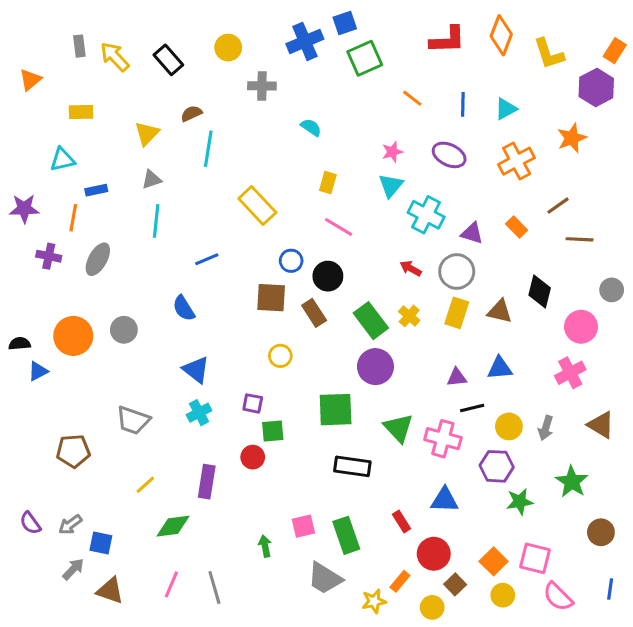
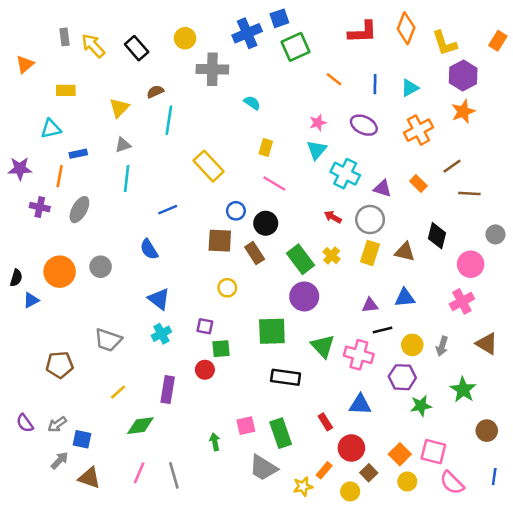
gray cross: (262, 86) -> (212, 69), size x1.4
purple hexagon: (596, 87) -> (463, 75), moved
black semicircle: (20, 344) -> (16, 278), turned 112

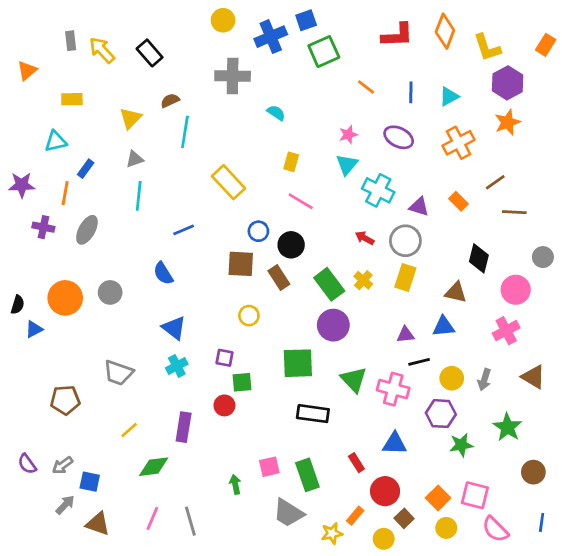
yellow circle: (185, 38) -> (223, 20), moved
blue rectangle: (78, 154) -> (86, 169), turned -42
brown triangle: (405, 252) -> (456, 292), moved

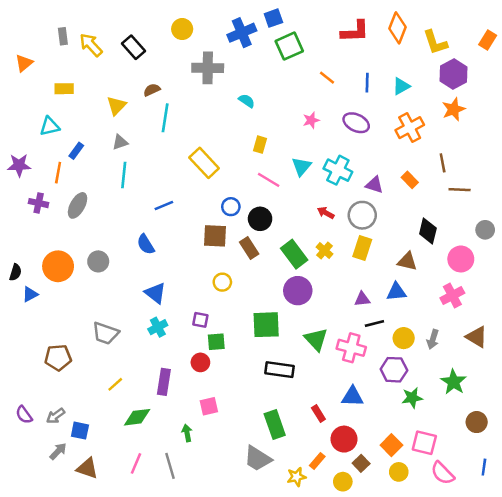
yellow circle: (223, 20) -> (182, 29), moved
cyan triangle: (347, 165) -> (301, 167), moved
brown line: (495, 182) -> (443, 163), turned -66
pink square: (269, 467) -> (209, 406), moved
green arrow: (235, 484) -> (187, 433), moved

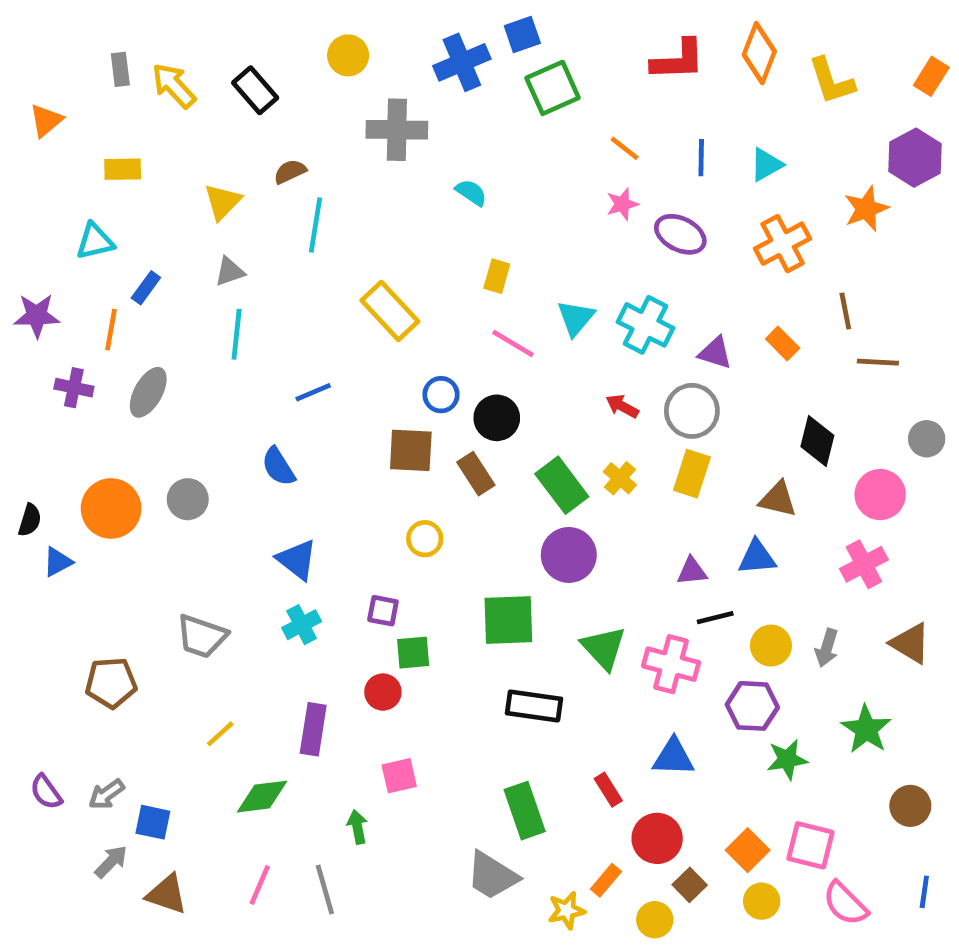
purple hexagon: (454, 74) -> (915, 158), moved
pink star: (311, 120) -> (622, 204), moved

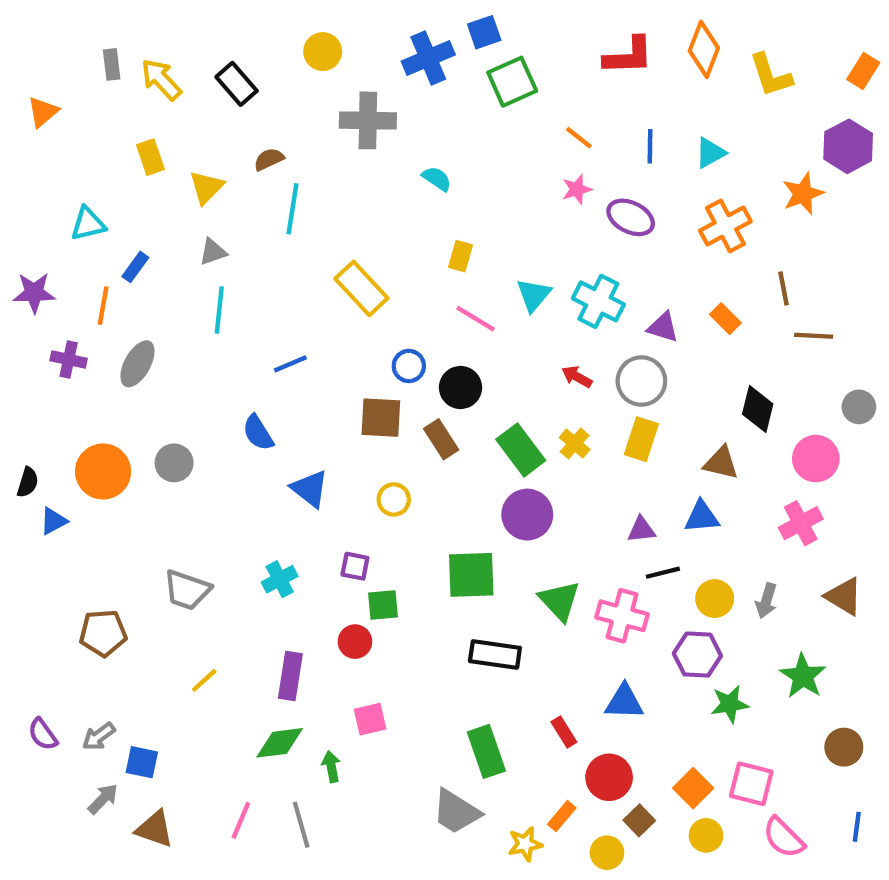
yellow rectangle: (123, 169) -> (150, 157), moved, turned 72
blue triangle: (297, 560) -> (310, 489), moved
green diamond: (262, 797) -> (280, 743), moved

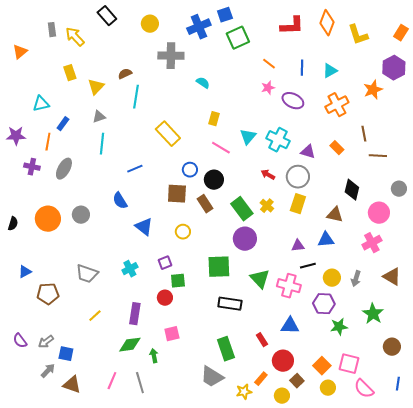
black rectangle: (237, 84) -> (107, 16), moved
blue triangle: (53, 521) -> (25, 272), moved
purple square: (355, 566) -> (165, 263), turned -32

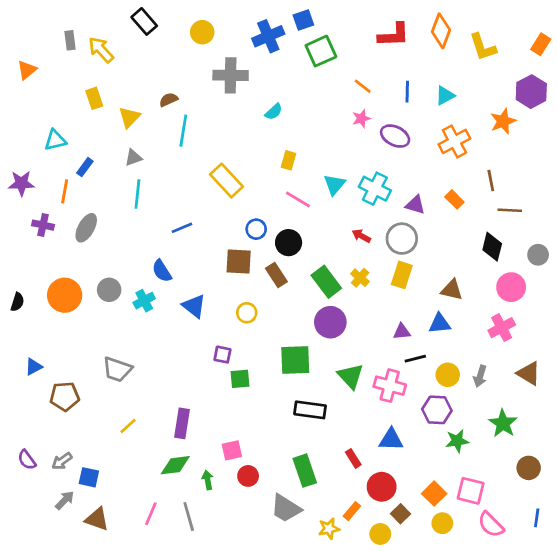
cyan semicircle: (203, 83) -> (274, 112), turned 104
black diamond: (352, 190) -> (492, 247), moved
purple square: (165, 263) -> (222, 355), turned 32
cyan cross: (130, 269) -> (144, 301), moved
red circle: (165, 298) -> (248, 476), moved

